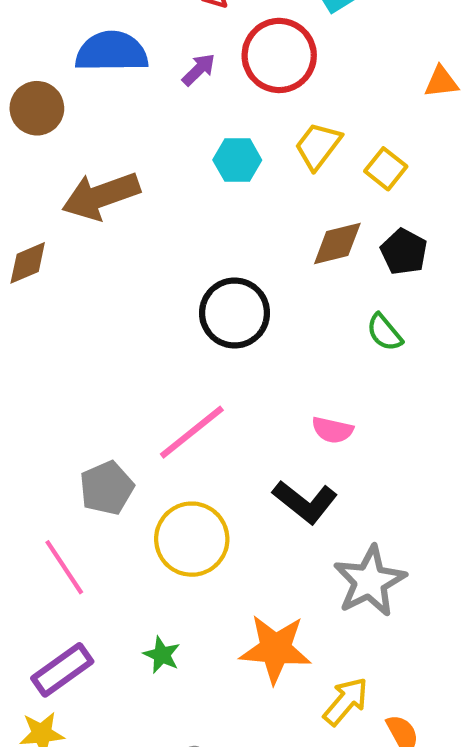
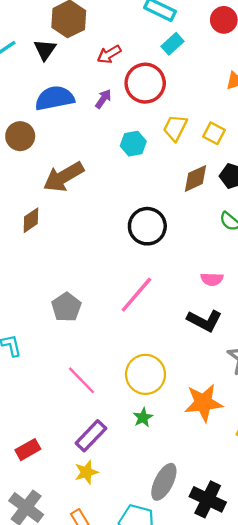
gray pentagon: (107, 488) -> (66, 307), moved
yellow circle: (192, 539) -> (145, 374), moved
green star: (162, 655) -> (143, 417), turned 30

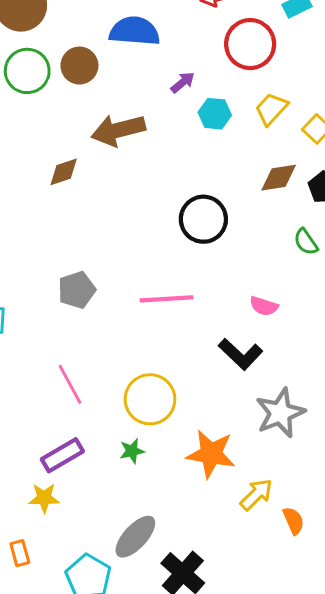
purple arrow: (103, 99) -> (183, 82), moved
pink line: (136, 295) -> (166, 299), turned 30

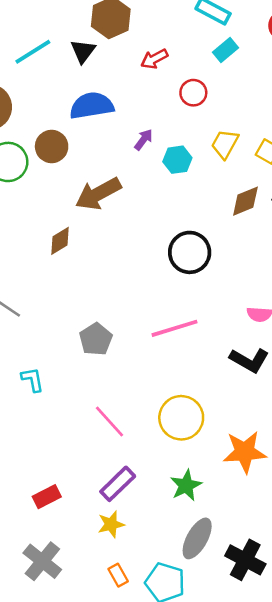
red circle: (250, 44) -> (193, 93), size x0.6
green star: (132, 451) -> (186, 485), moved, size x1.4
orange rectangle: (20, 553) -> (118, 575), moved

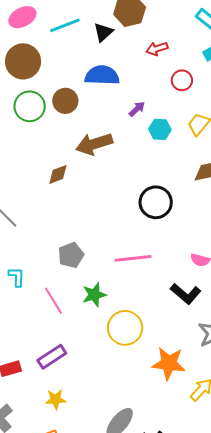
pink line: (110, 422) -> (53, 301), moved
purple rectangle: (118, 484) -> (52, 357), moved
green star: (186, 485) -> (94, 295), moved

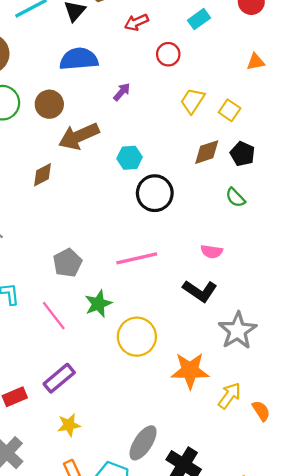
brown circle: (65, 101) -> (49, 104), moved
cyan hexagon: (160, 129) -> (130, 158), moved

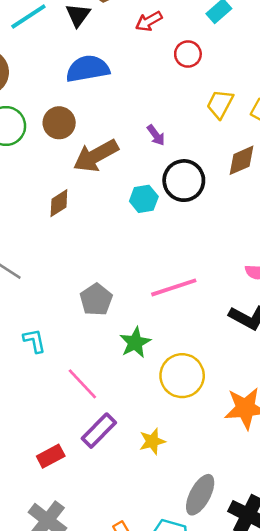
purple arrow: (122, 92) -> (156, 135), moved, turned 108
cyan hexagon: (130, 158) -> (144, 199), moved
black circle: (155, 193) -> (184, 181), moved
pink line: (54, 316) -> (82, 384), moved
yellow star: (69, 425) -> (152, 441), moved

